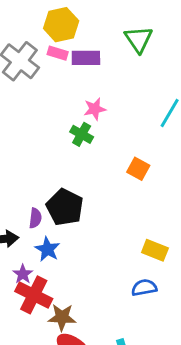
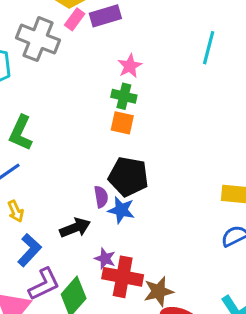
pink rectangle: (58, 53) -> (75, 19), turned -54
orange square: (138, 169) -> (122, 123), moved
blue star: (47, 249) -> (121, 210), moved

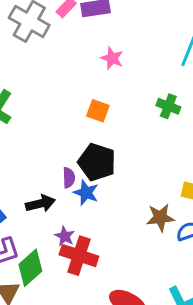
pink star: (130, 66) -> (112, 58), turned -30
green cross: (124, 96) -> (168, 106), moved
brown star: (159, 291) -> (160, 218), moved

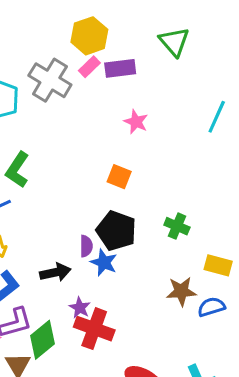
green cross: (168, 106) -> (177, 226), moved

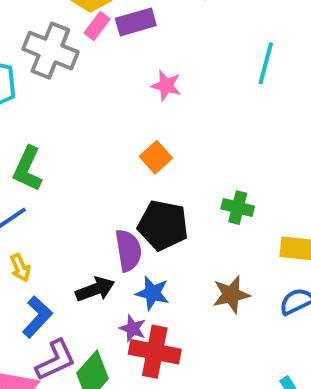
orange square: (119, 177) -> (156, 157), turned 35
purple semicircle: (86, 246) -> (128, 250), size x1.5
blue star: (104, 263) -> (153, 293), moved
brown star: (181, 291) -> (231, 295), moved

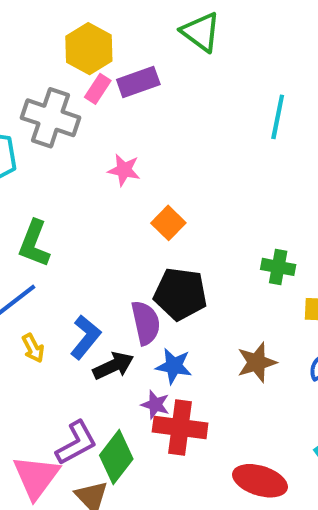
pink star: (166, 86) -> (124, 170), moved
green cross: (238, 208) -> (278, 267), moved
blue L-shape: (37, 317) -> (86, 337), moved

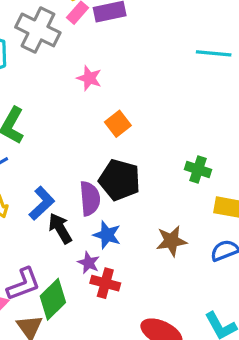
cyan line: (278, 117) -> (214, 53), turned 76
black arrow: (113, 366) -> (60, 228), turned -104
red cross: (180, 428) -> (105, 283), size x0.7

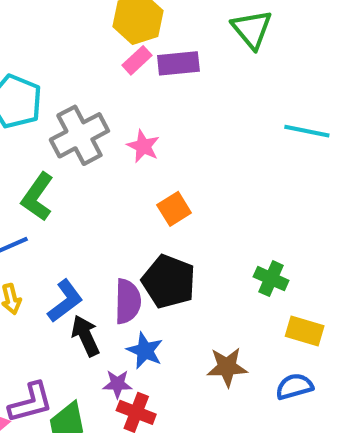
gray cross: (38, 30) -> (79, 135), moved, turned 30
purple star: (89, 263) -> (117, 384), turned -30

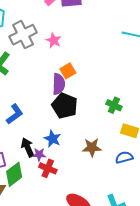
purple semicircle: (128, 301) -> (59, 84), moved
black arrow: (86, 336) -> (28, 147), moved

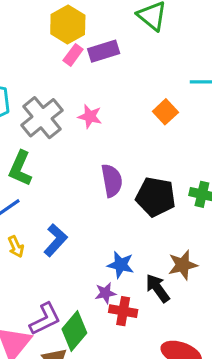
orange square: (68, 71) -> (165, 112), moved
black pentagon: (65, 106) -> (156, 197), moved
black arrow: (28, 147) -> (158, 288), moved

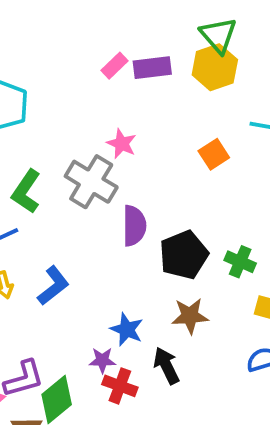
yellow hexagon: (68, 24) -> (215, 67), moved
gray cross: (42, 118) -> (91, 182), moved, turned -30
black pentagon: (156, 197) -> (184, 255), turned 30
brown star: (183, 265) -> (190, 316), moved

